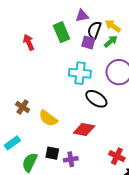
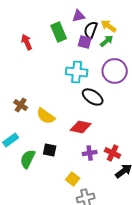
purple cross: (71, 159) -> (90, 153), moved

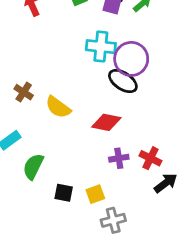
purple circle: (115, 71) -> (131, 59), moved
black square: (50, 150) -> (64, 193), moved
yellow square: (73, 179) -> (95, 194), turned 32

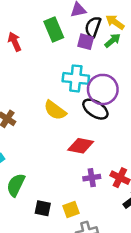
yellow semicircle: (58, 107) -> (55, 110), moved

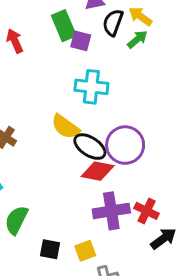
purple square: (86, 42) -> (81, 41), moved
purple circle: (103, 89) -> (125, 145), moved
black ellipse: (95, 109) -> (90, 147), moved
purple cross: (92, 178) -> (111, 211), size x1.6

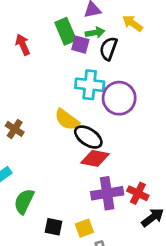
black semicircle: (113, 22) -> (108, 49), moved
green arrow: (137, 39) -> (95, 33), moved, turned 30
purple circle: (125, 145) -> (119, 98), moved

